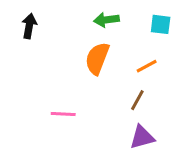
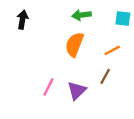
pink line: (63, 114) -> (48, 87), turned -66
purple triangle: (142, 137) -> (77, 91), moved, turned -30

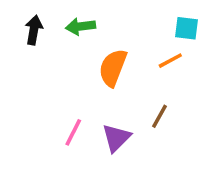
green arrow: (82, 15) -> (80, 26), moved
orange line: (112, 50) -> (170, 61), moved

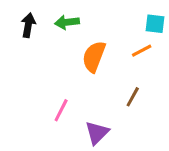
purple triangle: (116, 138) -> (97, 133), moved

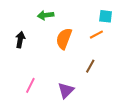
black arrow: (28, 25) -> (20, 40), moved
pink line: (61, 110) -> (30, 85), moved

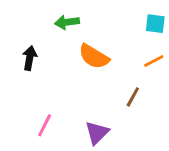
orange line: (96, 35) -> (154, 61), moved
orange semicircle: (64, 39) -> (94, 57), turned -80

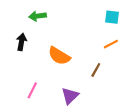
green arrow: (67, 22) -> (38, 16), moved
orange semicircle: (94, 57) -> (59, 56), moved

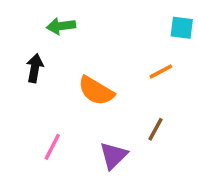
orange line: (111, 44) -> (161, 72), moved
brown line: (96, 70) -> (156, 129), moved

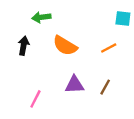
orange semicircle: (96, 91) -> (65, 46), moved
purple triangle: (114, 156) -> (74, 85), moved, turned 42

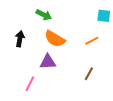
green arrow: (41, 17) -> (44, 15), moved, turned -147
purple triangle: (74, 85) -> (48, 62), moved

